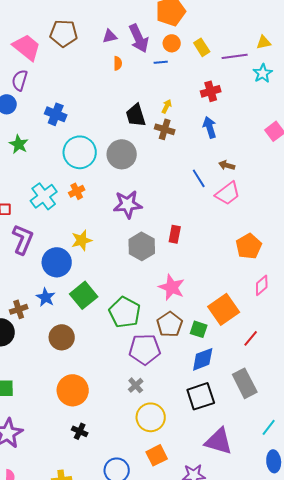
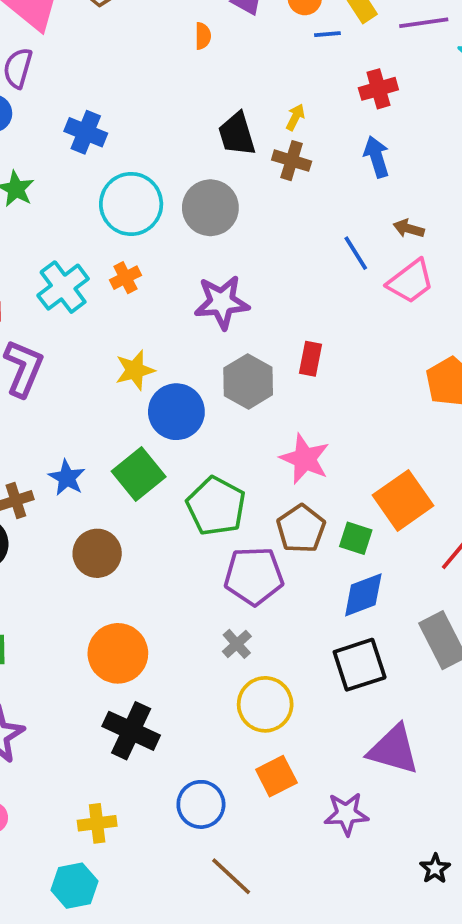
blue line: (161, 62) -> (327, 34), moved
blue circle: (57, 262) -> (176, 412), moved
black cross: (80, 431) -> (131, 731), size x1.8

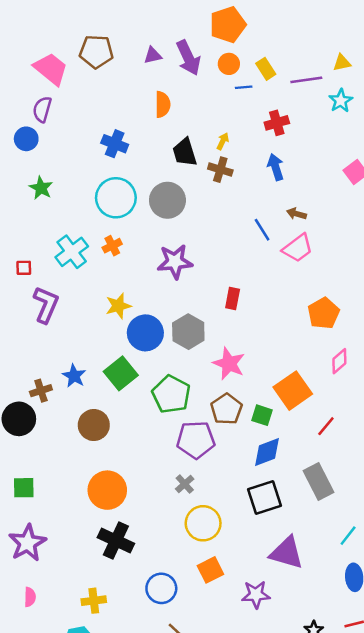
orange semicircle: (203, 36) -> (163, 104), moved, size x1.5
blue cross: (86, 132) -> (115, 144), moved
gray hexagon: (248, 381) -> (188, 332), moved

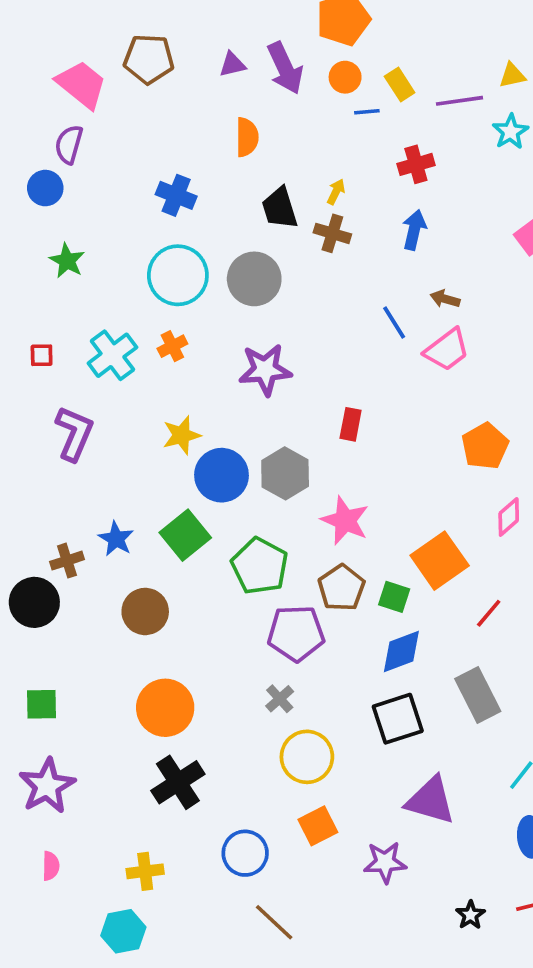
blue arrow: (276, 167) -> (414, 230), turned 30
red square: (24, 268) -> (42, 355), moved
black cross: (116, 540) -> (178, 782), turned 32

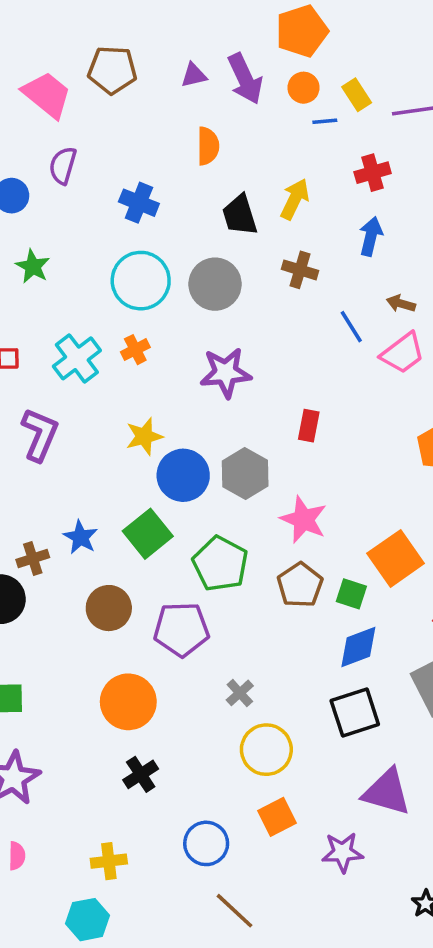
purple semicircle: (69, 144) -> (63, 166), moved
yellow arrow: (336, 192) -> (295, 199), size x1.6
brown cross: (332, 233) -> (300, 270), moved
purple pentagon: (296, 633) -> (181, 629), moved
black cross: (178, 782) -> (141, 774), size x0.7

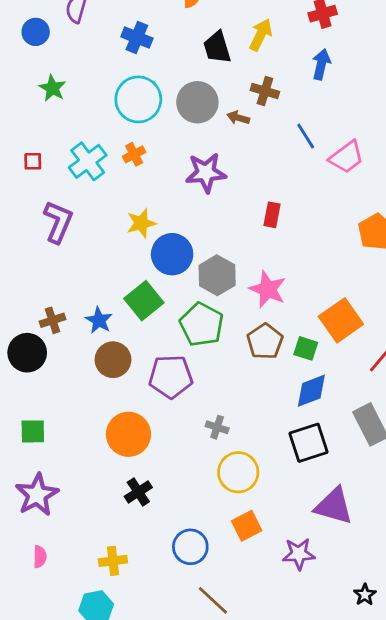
brown arrow: (401, 304) -> (238, 118), moved
gray hexagon: (245, 474) -> (217, 275), moved
blue star: (80, 537) -> (99, 320), moved
gray cross: (240, 693) -> (217, 427), turned -30

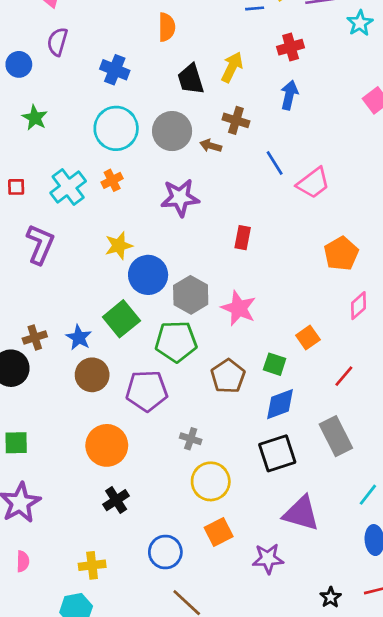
orange square: (341, 320) -> (308, 338), size x0.6
green pentagon: (202, 325) -> (176, 342), turned -30
brown pentagon: (265, 341) -> (228, 376), moved

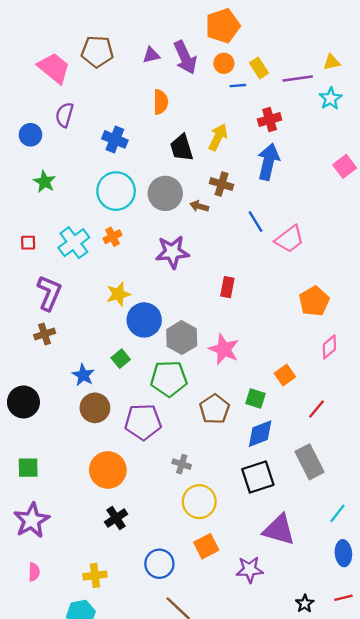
blue arrow: (289, 95) -> (268, 162), size x1.4
green square: (121, 319) -> (121, 359), size x0.6
brown cross: (35, 338) -> (45, 334), moved

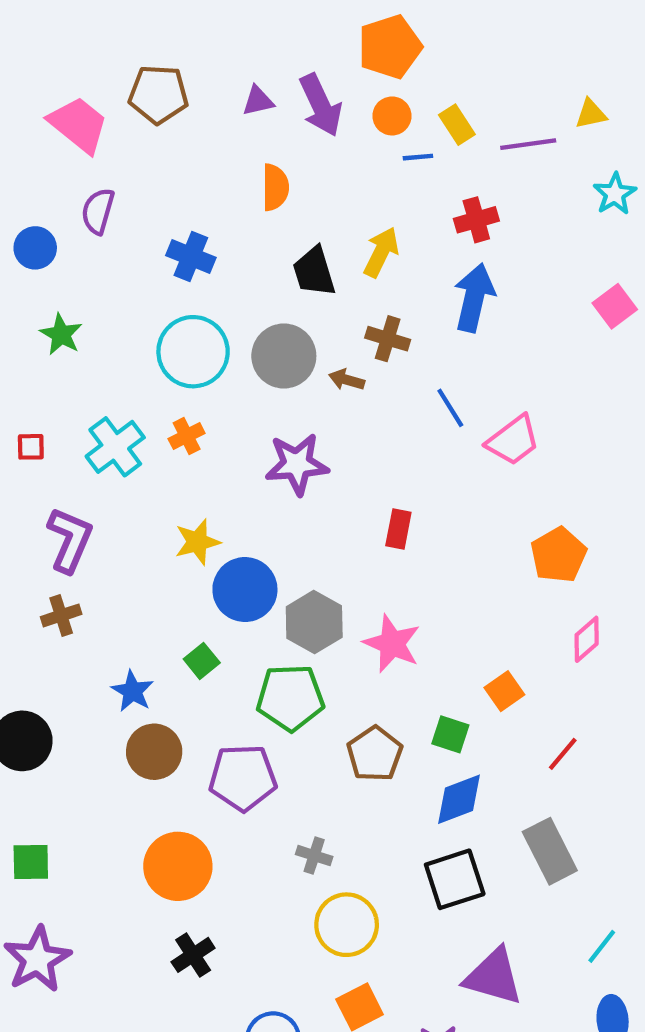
cyan star: (331, 98) -> (615, 194), moved

